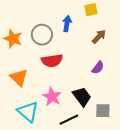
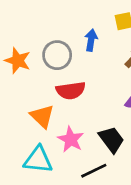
orange triangle: (19, 78) -> (42, 116), moved
cyan triangle: (28, 112) -> (38, 160), turned -35

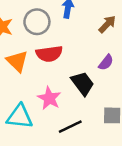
orange triangle: (42, 116) -> (17, 61), moved
black trapezoid: (111, 139) -> (83, 83), moved

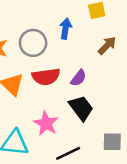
purple semicircle: (106, 62) -> (78, 78), moved

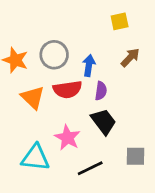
blue arrow: (66, 29) -> (89, 65), moved
purple semicircle: (78, 78) -> (101, 91), turned -30

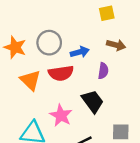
brown arrow: (130, 57) -> (116, 45), turned 60
blue arrow: (89, 65) -> (80, 52), turned 66
purple semicircle: (101, 91) -> (103, 71), moved

